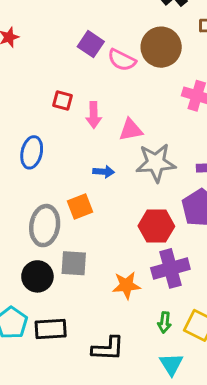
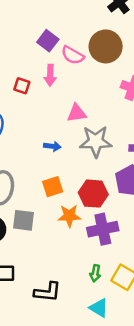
pink arrow: (94, 115) -> (50, 75), moved
orange square: (80, 206) -> (53, 187), moved
orange star: (126, 285) -> (69, 216), moved
cyan triangle: (171, 364) -> (99, 308), turned -30

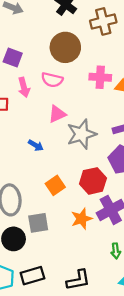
pink semicircle: (73, 55) -> (52, 80), moved
blue arrow: (52, 146) -> (36, 145), moved, turned 40
orange star: (69, 216) -> (82, 219), moved

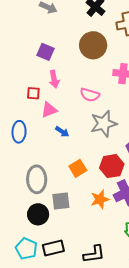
pink semicircle: (52, 80) -> (90, 95), moved
pink triangle: (57, 114) -> (49, 110), moved

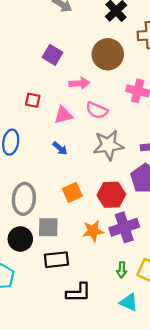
pink arrow: (54, 79) -> (79, 83), moved, turned -90
pink triangle: (49, 110) -> (63, 115), moved
black rectangle: (53, 248) -> (56, 260), moved

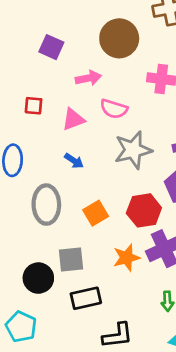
gray ellipse: (24, 199) -> (46, 205), moved

